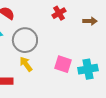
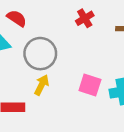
yellow arrow: (26, 64) -> (42, 85), turned 63

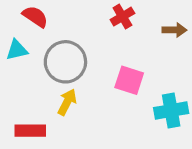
pink square: (90, 85) -> (129, 80), moved

